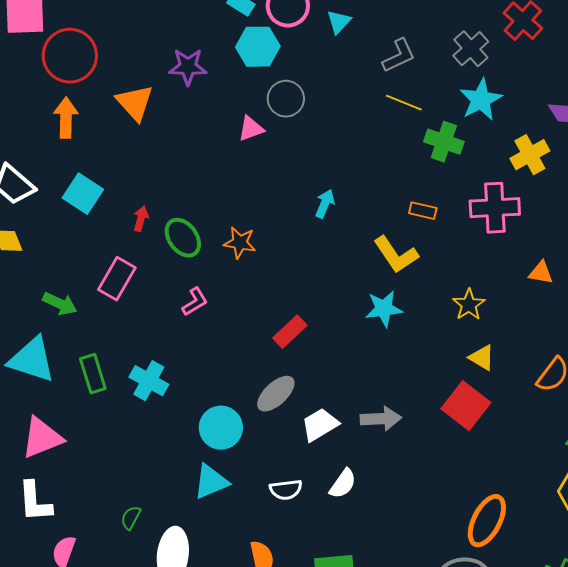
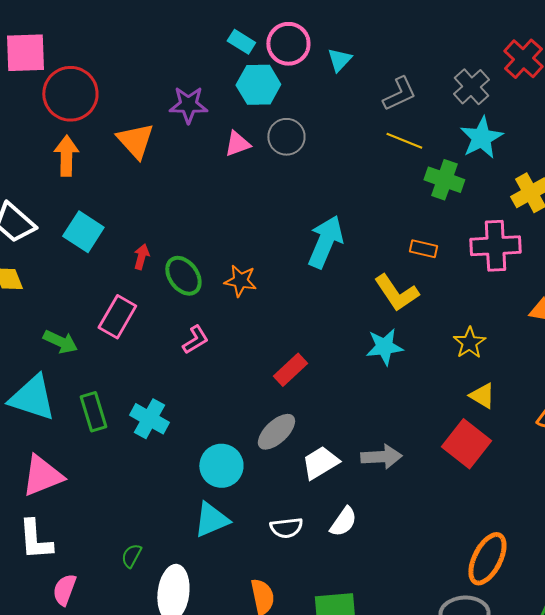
pink triangle: (251, 129) -> (237, 144), moved
cyan arrow: (325, 204) -> (325, 242), size x1.8

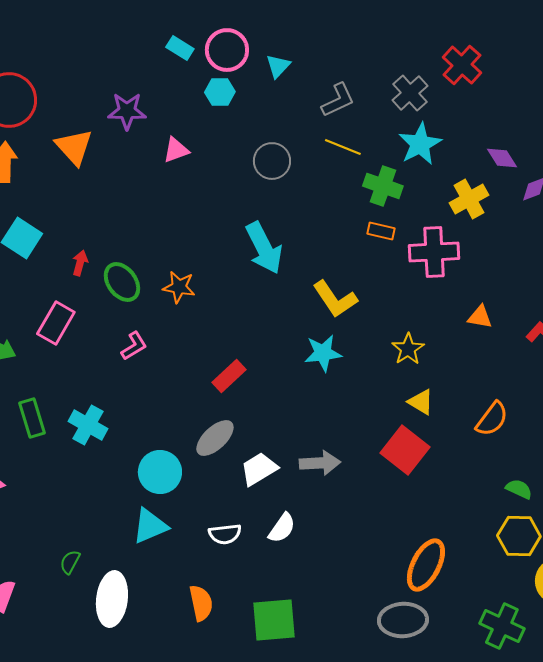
cyan hexagon: (258, 85) -> (220, 92), moved, size x0.7
gray circle: (286, 137) -> (272, 161), moved
cyan arrow: (325, 242) -> (264, 248), turned 130
orange rectangle: (423, 249) -> (381, 231), moved

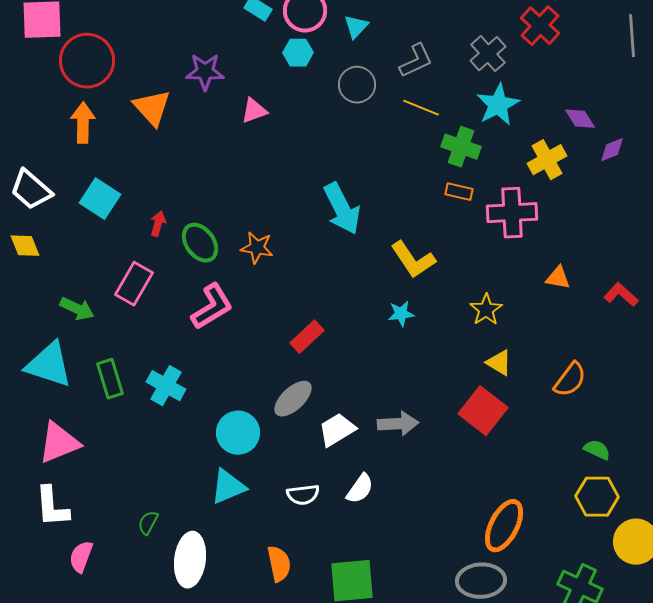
gray circle: (272, 161) -> (357, 85), moved
pink L-shape: (134, 346) -> (212, 307), size x1.6
cyan star: (323, 353) -> (401, 314), size x0.7

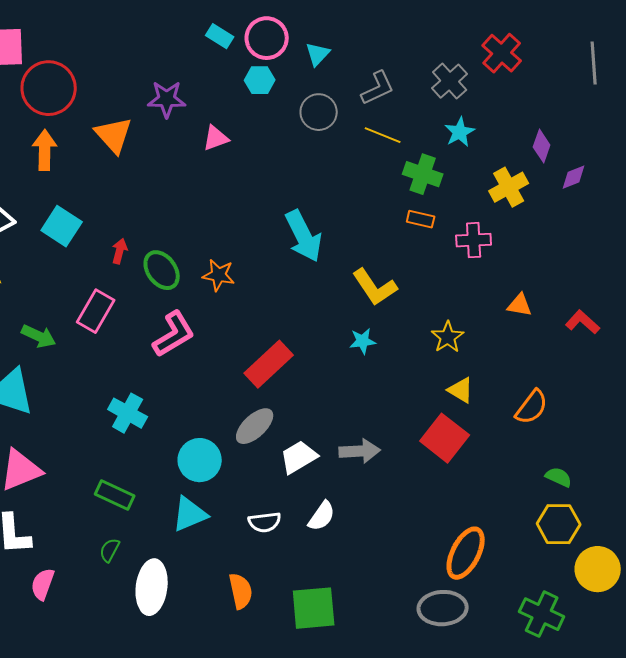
cyan star: (498, 105) -> (460, 132), size x0.7
purple diamond: (580, 119) -> (542, 146), turned 52
pink cross: (512, 213) -> (474, 240), size x0.7
red rectangle: (307, 337) -> (269, 364), size x1.4
green rectangle: (110, 379) -> (115, 495), moved, turned -48

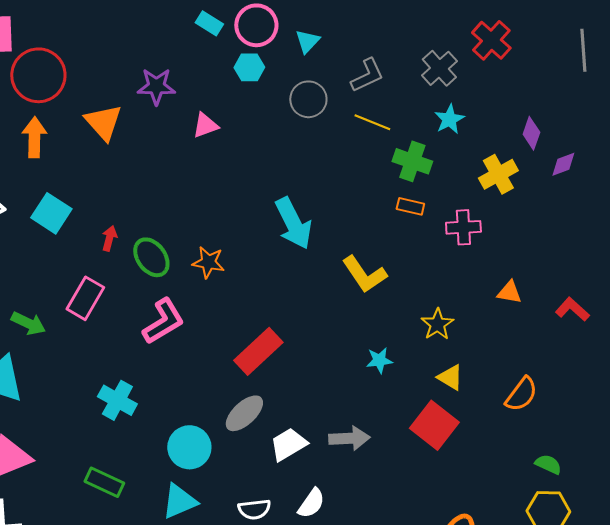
cyan star: (363, 341) -> (379, 360), moved

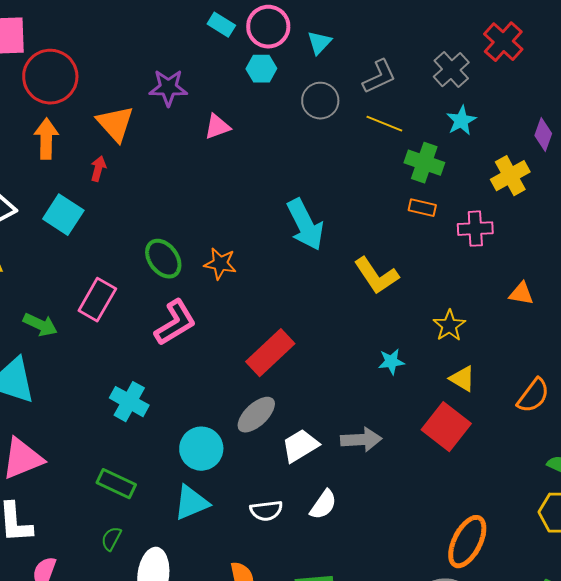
red arrow: (109, 238) -> (98, 169), moved

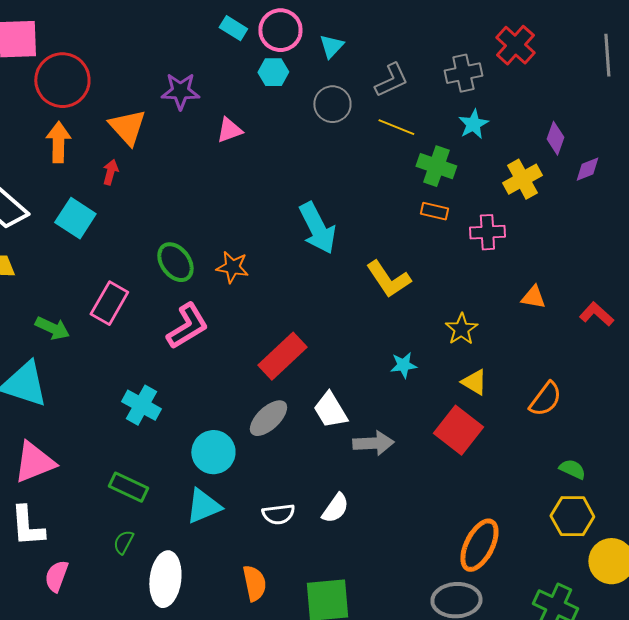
gray cross: (451, 70) -> (463, 73), turned 30
white trapezoid: (300, 446) -> (330, 410), moved, turned -90

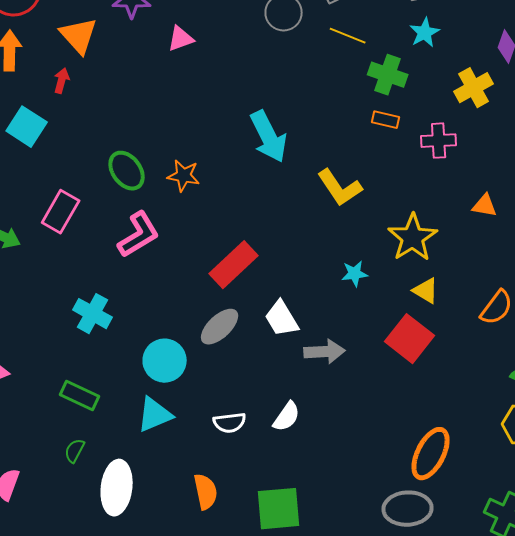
yellow star: (461, 329) -> (413, 238), size x1.5

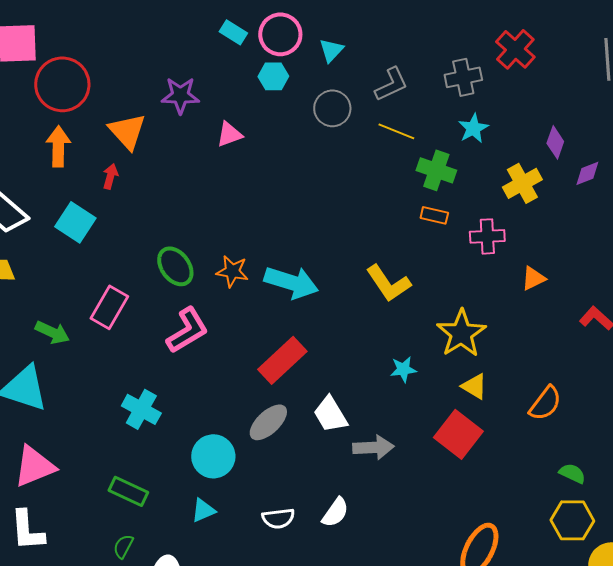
cyan arrow: (269, 137) -> (291, 282), moved, turned -46
orange triangle: (485, 206) -> (533, 278), moved, turned -36
cyan triangle: (155, 415) -> (203, 510), size x0.7

